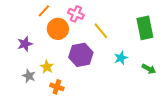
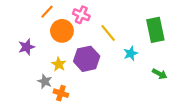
cyan star: (121, 58) -> (131, 53), moved
yellow star: (47, 67) -> (59, 64), moved
gray star: (29, 76) -> (45, 81), moved

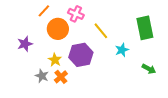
orange cross: (61, 93) -> (61, 77), moved, turned 32

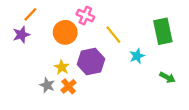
orange line: (44, 11) -> (30, 14), moved
purple star: (25, 44) -> (21, 35), moved

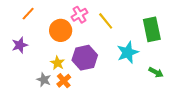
pink cross: (85, 16) -> (79, 15), turned 35
purple star: (21, 35) -> (20, 45), moved
yellow line: (113, 35) -> (106, 21), moved
cyan star: (137, 56) -> (128, 52), size x1.5

